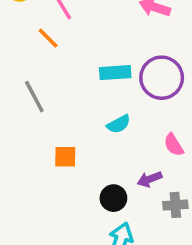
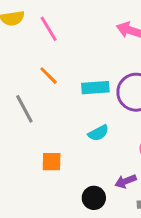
orange line: (48, 38) -> (49, 76), moved

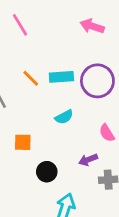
orange line: (49, 76) -> (31, 78), moved
black circle: (94, 198) -> (47, 172), moved

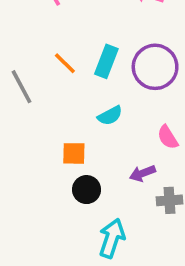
cyan rectangle: (61, 77) -> (106, 61), turned -65
orange square: (23, 142) -> (74, 153), moved

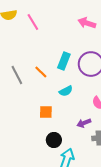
orange line: (65, 63) -> (41, 72), moved
black circle: (87, 190) -> (54, 140), moved

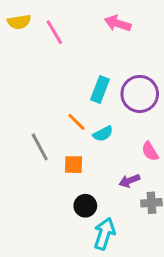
pink arrow: (87, 23) -> (118, 23), moved
orange line: (41, 72) -> (76, 122), moved
gray line: (17, 75) -> (40, 147), moved

